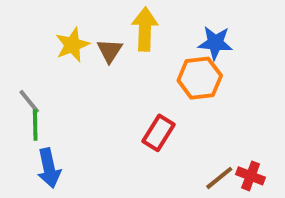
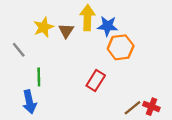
blue star: (215, 43) -> (108, 26), moved
gray line: (29, 102) -> (19, 50), moved
green line: (35, 125) -> (39, 77), moved

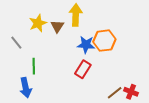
blue star: (108, 26) -> (86, 45), moved

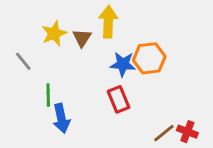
red rectangle: (83, 69) -> (118, 99), turned -54
blue arrow: (26, 88) -> (61, 118), moved

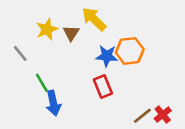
yellow arrow: (108, 22) -> (94, 19), turned -48
green line: (48, 95) -> (42, 83), turned -30
red cross: (187, 132) -> (163, 115), turned 30

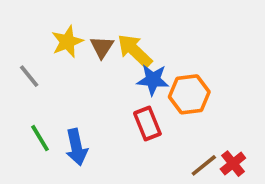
yellow arrow: (94, 19) -> (135, 51), moved
orange hexagon: (130, 51) -> (189, 94), moved
green line: (42, 83) -> (40, 138), moved

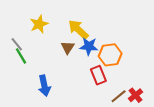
brown triangle: (102, 47) -> (68, 47), moved
red rectangle: (147, 123) -> (98, 75), moved
green line: (40, 138) -> (21, 56), moved

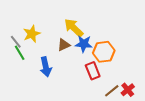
yellow star: (39, 24) -> (32, 34), moved
brown triangle: (68, 47) -> (64, 45), turned 32
blue arrow: (44, 86) -> (46, 67), moved

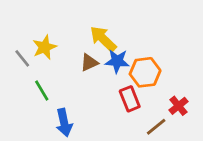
green line: (20, 53) -> (42, 90), moved
blue arrow: (46, 67) -> (64, 123), moved
red cross: (128, 90) -> (179, 106), moved

